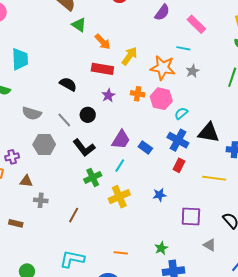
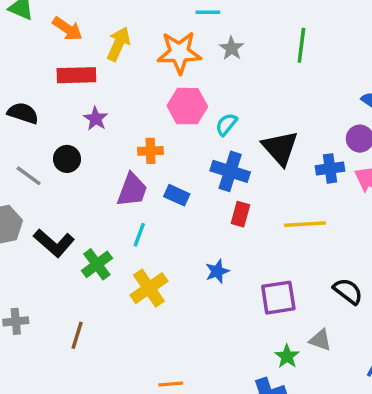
orange cross: (138, 94) -> (150, 151), moved
black triangle: (209, 133) -> (280, 148), turned 50
black L-shape: (84, 148) -> (54, 243), moved
green star: (161, 248) -> (287, 356), moved

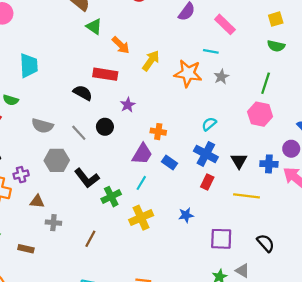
red rectangle: (76, 75) -> (105, 74), moved
pink hexagon: (187, 106) -> (260, 114), moved
black triangle: (280, 148) -> (239, 161), moved, size x0.7

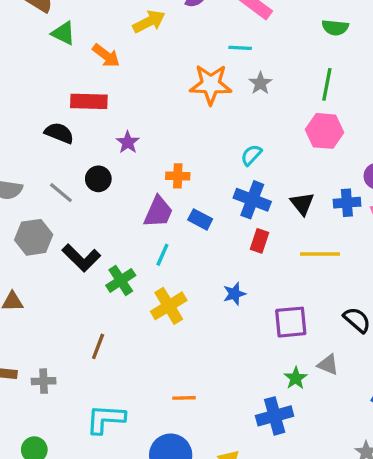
yellow arrow: (151, 61) -> (149, 22), moved, turned 35
gray cross: (53, 223) -> (44, 381), moved

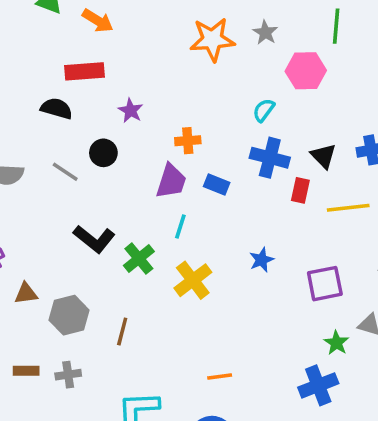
pink hexagon: (325, 131) -> (306, 71), moved
gray hexagon: (34, 237) -> (69, 315), moved
red rectangle: (260, 241) -> (300, 190), moved

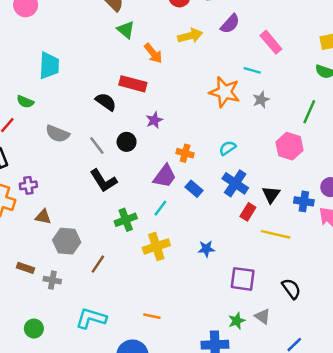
pink hexagon: (306, 71) -> (290, 146), moved
cyan semicircle: (264, 110) -> (227, 148), moved
black L-shape: (94, 239) -> (103, 181), moved

